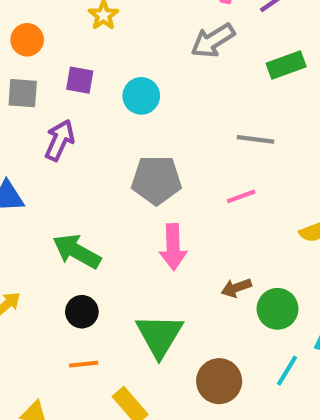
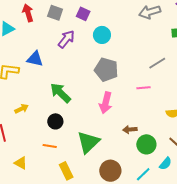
cyan circle: (141, 96) -> (102, 35), moved
gray line: (255, 139) -> (157, 63), turned -54

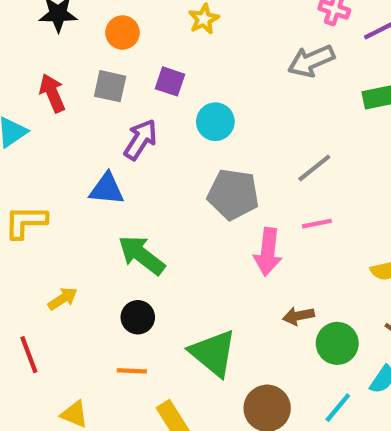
blue triangle: (35, 59) -> (107, 189), moved
gray line: (157, 63) -> (314, 168), moved
pink arrow: (106, 103) -> (268, 252), moved
green triangle: (88, 142) -> (213, 353), turned -30

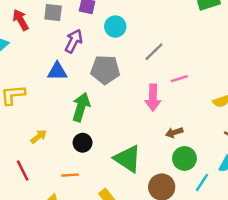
gray line: (314, 168) -> (154, 52), moved
gray pentagon: (233, 194) -> (105, 70), moved
green arrow: (142, 255) -> (81, 107), turned 76
green circle: (337, 343) -> (184, 158), moved
orange line: (132, 371) -> (70, 175), moved

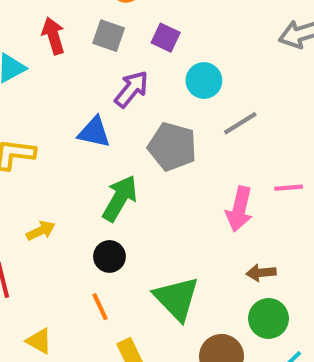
gray line: (154, 52) -> (240, 123), moved
orange line: (70, 175) -> (100, 307), moved, turned 56

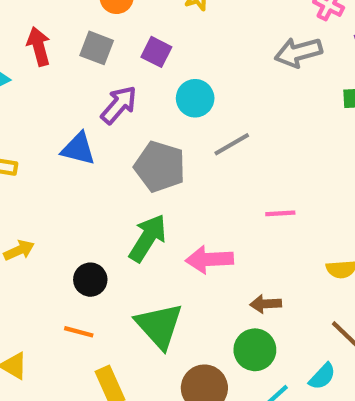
green arrow: (120, 198) -> (148, 238), moved
pink arrow: (239, 209) -> (209, 260), moved, turned 72
brown arrow: (261, 273) -> (266, 304), moved
orange line: (100, 307) -> (79, 332), turned -52

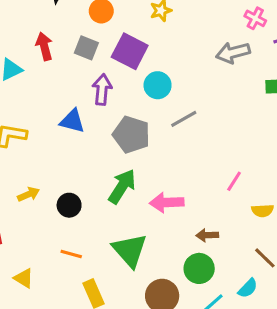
purple square: (156, 52) -> (130, 51), size x1.6
purple arrow: (119, 105) -> (102, 89), turned -36
pink line: (280, 213) -> (234, 181), moved, turned -55
black circle: (90, 280) -> (69, 205), moved

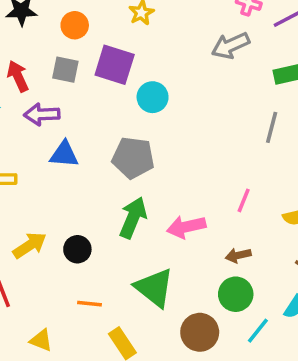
purple arrow: (102, 89) -> (42, 114), moved, turned -88
gray line: (184, 119) -> (272, 127), moved, turned -36
pink line: (234, 181) -> (244, 200), moved
yellow arrow: (28, 194) -> (30, 245), size x1.4

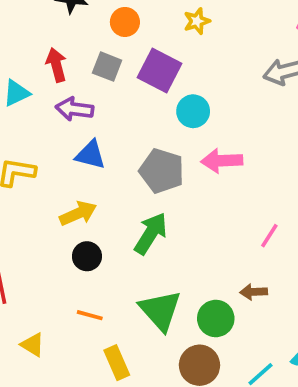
pink arrow: (186, 227) -> (222, 161), moved
yellow arrow: (30, 245) -> (78, 213), moved
green circle: (236, 294) -> (216, 318), moved

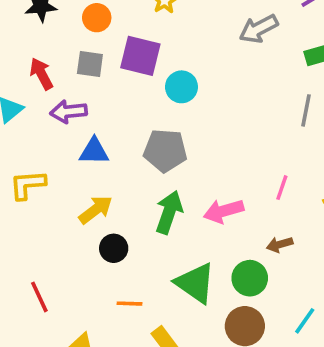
pink arrow: (222, 161) -> (224, 211), moved

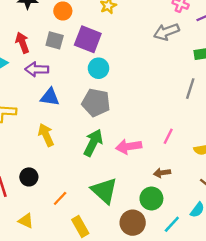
cyan circle: (181, 87) -> (99, 68), moved
yellow arrow: (96, 210) -> (46, 135), turned -85
black circle: (114, 248) -> (29, 177), moved
green circle: (250, 278) -> (151, 199), moved
orange line: (130, 304) -> (60, 198), turned -56

